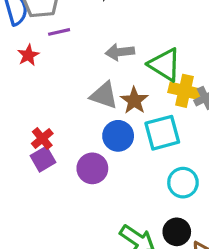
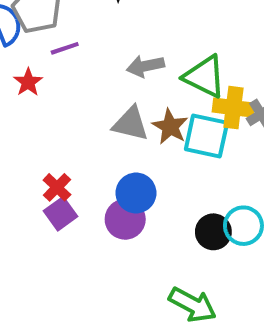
cyan square: (162, 133) -> (206, 136), moved, turned 33
blue circle: (118, 136) -> (136, 193), moved
black circle: (177, 232) -> (213, 232), moved

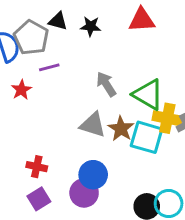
gray arrow: (145, 66) -> (106, 84), turned 65
red cross: (57, 187) -> (37, 167), turned -36
purple square: (61, 214) -> (39, 199), moved

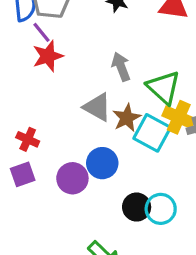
purple line: (49, 67) -> (41, 32), moved, turned 54
red star: (21, 90) -> (48, 56), moved, size x1.4
blue circle: (93, 175) -> (102, 163), moved

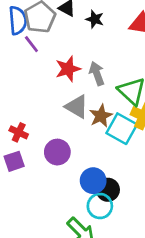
red star: (48, 56) -> (68, 69), moved
blue circle: (102, 163) -> (93, 181), moved
purple circle: (72, 178) -> (57, 152), moved
cyan circle: (161, 209) -> (100, 206), moved

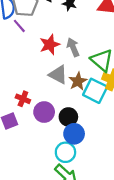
red cross: (19, 132) -> (23, 99), moved
black circle: (108, 190) -> (68, 117), moved
cyan circle: (100, 206) -> (65, 152), moved

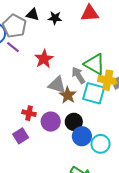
gray arrow: (73, 47) -> (78, 75), moved
brown star: (78, 81) -> (68, 95), moved
cyan circle: (65, 152) -> (101, 144), moved

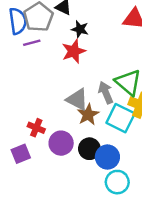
black star: (55, 18) -> (80, 29), moved
purple line: (13, 47) -> (32, 43), turned -64
red star: (44, 59) -> (74, 51), moved
blue circle: (82, 136) -> (107, 157), moved

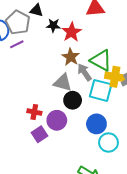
red star: (74, 51) -> (72, 32), moved
brown star: (88, 115) -> (71, 57), moved
black circle: (89, 149) -> (73, 100), moved
purple square: (21, 154) -> (39, 134), moved

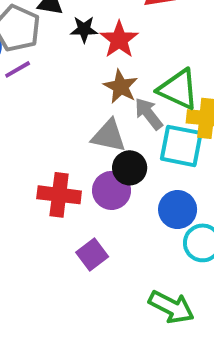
red cross: (34, 112) -> (59, 195), size x1.5
purple circle: (57, 120) -> (112, 190), moved
purple square: (39, 134) -> (92, 255), moved

